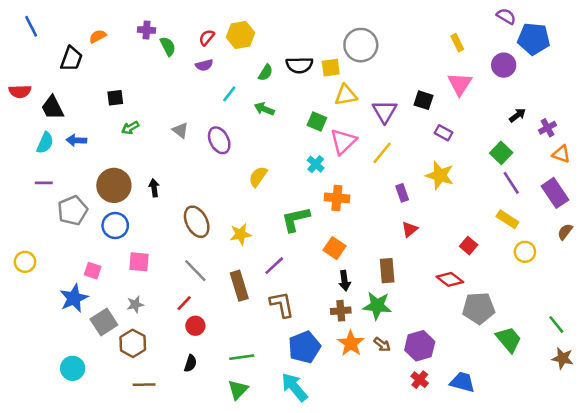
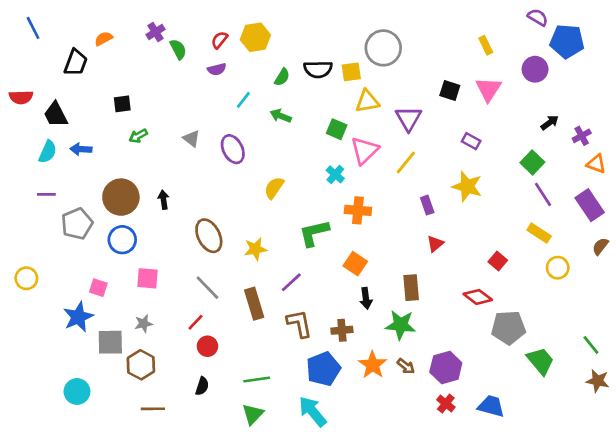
purple cross: (147, 30) -> (156, 32), turned -36
black square: (423, 100) -> (450, 91), moved
brown cross: (341, 311) -> (342, 330), moved
gray square: (104, 322) -> (110, 342), turned 32

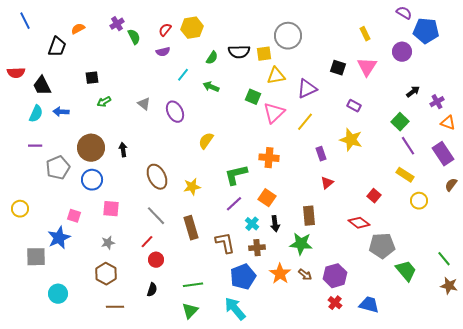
purple triangle: (409, 119) -> (307, 89), turned 35
cyan cross: (335, 174) -> (252, 224), moved
purple line: (291, 282) -> (234, 204), moved
gray square: (110, 342) -> (36, 257), moved

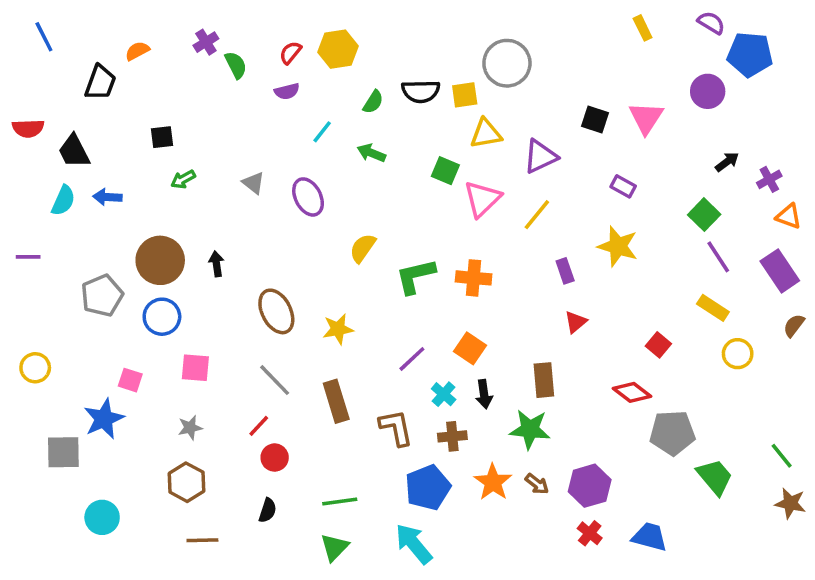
yellow rectangle: (365, 34) -> (643, 28), moved
purple line: (35, 146) -> (28, 257), moved
green L-shape: (236, 175) -> (415, 276), moved

